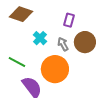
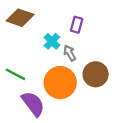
cyan cross: (40, 38) -> (52, 41), moved
brown circle: (85, 42) -> (96, 74), moved

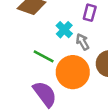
green line: (15, 74) -> (44, 56), moved

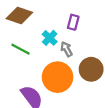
green line: (44, 56) -> (21, 49), moved

